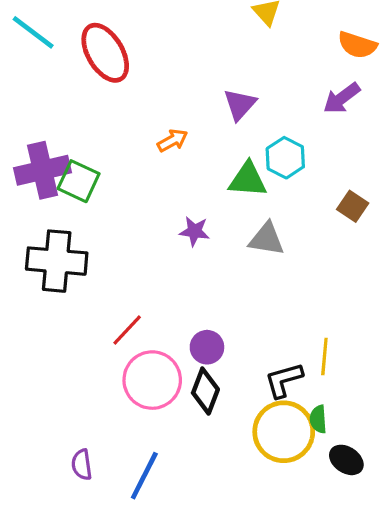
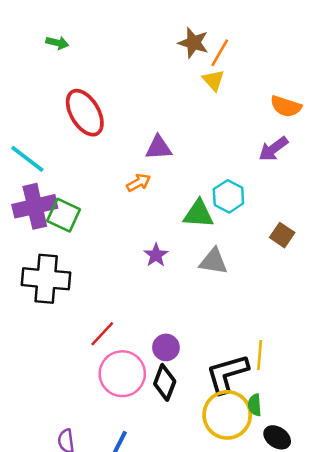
cyan line: (33, 32) -> (27, 159), moved
purple triangle: (240, 104) -> (158, 148), moved, turned 44
purple star: (194, 231) -> (156, 255), turned 30
black L-shape: (284, 380) -> (227, 374), size x1.4

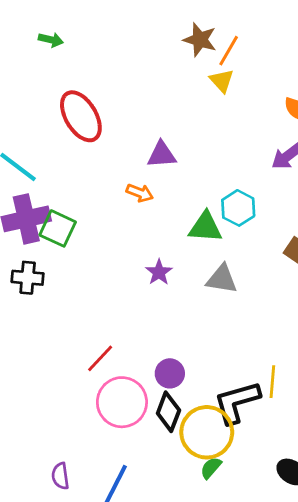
orange arrow: (139, 183) -> (140, 193), turned 50
black cross: (46, 279) -> (28, 278), moved, size x0.6
green semicircle: (255, 405) -> (211, 468), moved, turned 45
yellow circle: (227, 415) -> (207, 432), moved

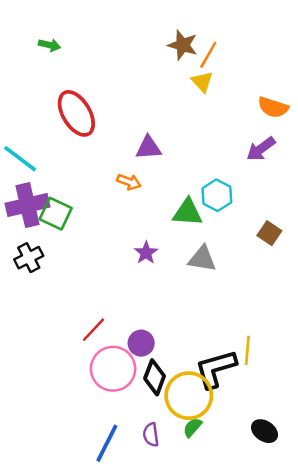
black cross: (28, 278) -> (29, 258), turned -32
purple circle: (170, 373) -> (141, 343), moved
purple semicircle: (60, 476) -> (151, 435), moved

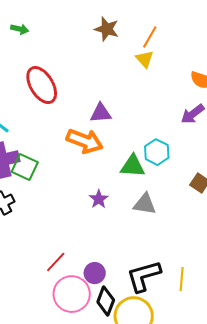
brown star: (183, 45) -> (107, 29), moved
orange arrow: (129, 182) -> (85, 141), size x1.8
black L-shape: (216, 369) -> (144, 276), moved

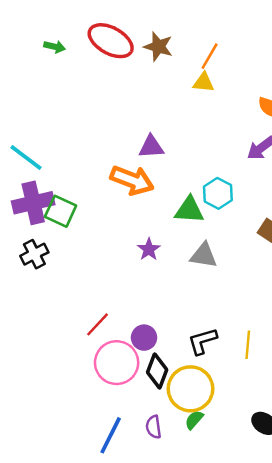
yellow triangle: (145, 59) -> (204, 82), turned -42
red ellipse: (42, 85) -> (111, 41), moved, turned -30
black L-shape: (144, 276) -> (202, 341), size x0.7

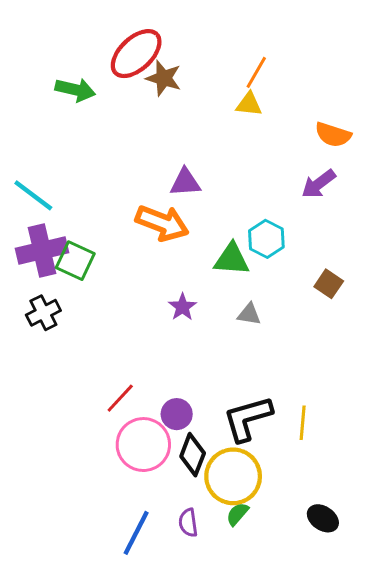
red ellipse: (111, 41) -> (136, 54), turned -72
green arrow: (55, 47) -> (75, 90), moved, size x1.5
brown star: (158, 47) -> (164, 78), moved
gray triangle: (204, 255) -> (249, 314), size x0.7
black L-shape: (202, 341) -> (248, 418), size x1.4

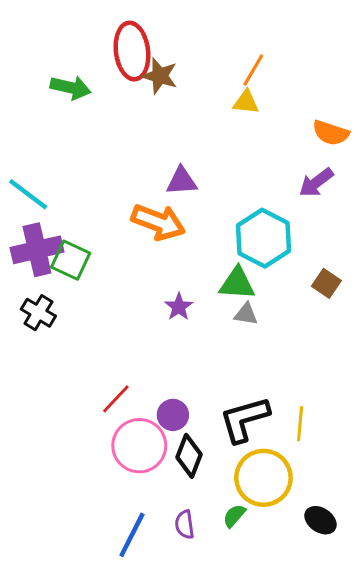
red ellipse: (136, 54) -> (132, 51), turned -54
cyan hexagon: (266, 239) -> (263, 238), size x1.5
green triangle: (232, 259) -> (237, 283), moved
black cross: (43, 313) -> (38, 313), turned -32
yellow circle: (233, 476) -> (263, 478), moved

